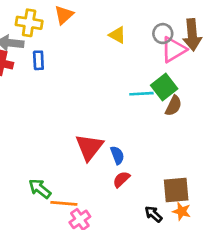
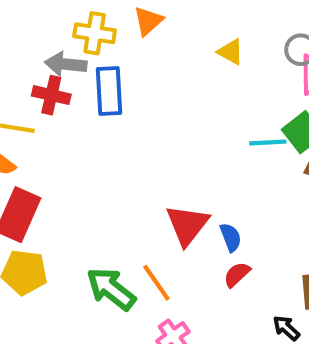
blue rectangle: (38, 60) -> (109, 91), size x1.6
green arrow: (40, 189) -> (111, 289), size x1.4
orange line: (64, 203) -> (156, 283), moved, turned 50

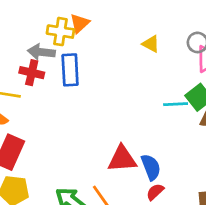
orange triangle: (148, 21) -> (80, 23), moved
red triangle: (187, 225) -> (122, 159), turned 48
blue semicircle: (231, 237) -> (151, 167), size x1.4

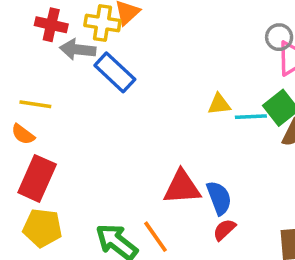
yellow triangle: (151, 44) -> (219, 104), moved, turned -36
blue rectangle: (70, 70) -> (115, 72), turned -44
red cross: (32, 73) -> (51, 25), moved

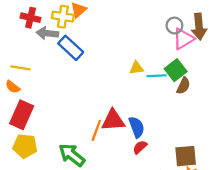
orange line: (155, 237) -> (96, 130), moved, turned 55

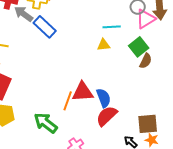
gray arrow: (47, 33) -> (24, 14), turned 30
cyan line: (157, 76) -> (112, 27), moved
red semicircle: (140, 147) -> (107, 116), size x1.6

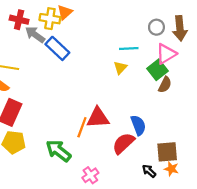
pink triangle: (146, 19) -> (166, 54), moved
yellow triangle: (104, 45) -> (120, 68), turned -40
blue semicircle: (104, 98) -> (138, 125), moved

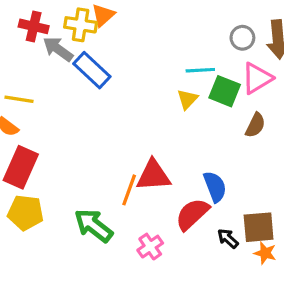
green square: (158, 70) -> (225, 91), moved, turned -30
black arrow: (149, 171) -> (228, 238), moved
pink cross: (90, 175) -> (150, 247), moved

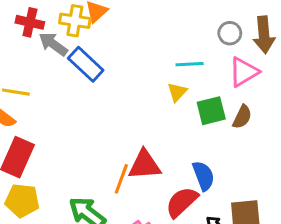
green square: (225, 91) -> (211, 111), moved, turned -36

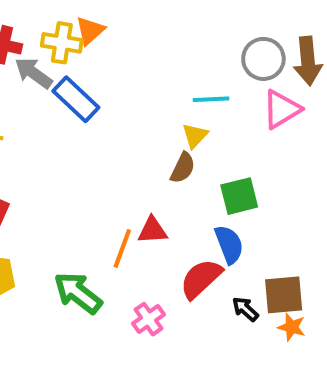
gray circle: (230, 33) -> (263, 59), size x1.4
green square: (211, 111) -> (239, 196), moved
brown semicircle: (242, 117) -> (183, 168), moved
red triangle: (145, 165) -> (153, 230), size x0.7

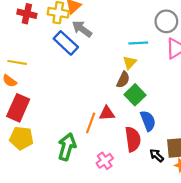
gray arrow: (34, 73) -> (82, 29), moved
green square: (239, 196) -> (135, 95), moved, turned -30
red semicircle: (201, 279) -> (133, 139), turned 125
green arrow: (78, 293) -> (67, 147), turned 68

